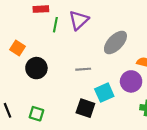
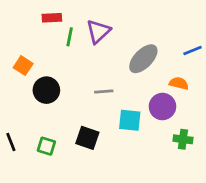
cyan square: (104, 93) -> (130, 120), turned 30
black square: (85, 108) -> (87, 138), moved

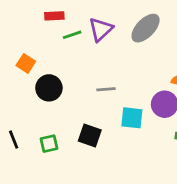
green line: (70, 37) -> (72, 35), turned 60
gray ellipse: (143, 59) -> (146, 28), moved
green square: (46, 146) -> (49, 144), turned -30

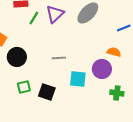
green line: (72, 35) -> (34, 18), turned -40
green square: (49, 144) -> (24, 87), moved

